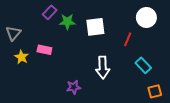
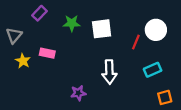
purple rectangle: (50, 12) -> (40, 13), moved
white circle: (146, 17) -> (156, 30), moved
cyan rectangle: (143, 65) -> (153, 70), turned -70

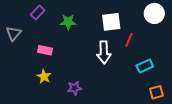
white square: (102, 29) -> (111, 22), moved
white circle: (156, 30) -> (154, 13), moved
yellow star: (23, 61) -> (44, 76), moved
white arrow: (109, 72) -> (104, 52), moved

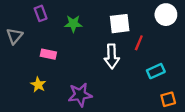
purple rectangle: (38, 12) -> (41, 13), turned -64
yellow star: (44, 76) -> (38, 85), moved
purple star: (74, 88) -> (80, 95), size x1.5

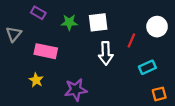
purple rectangle: (41, 13) -> (38, 13), turned -40
white circle: (166, 15) -> (157, 27), moved
white square: (120, 24) -> (98, 22), moved
pink rectangle: (48, 54) -> (46, 51), size x1.5

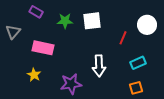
white arrow: (106, 53) -> (99, 66), moved
orange square: (159, 94) -> (136, 88), moved

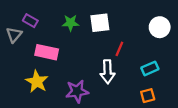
purple rectangle: (36, 12) -> (30, 21), moved
red line: (123, 38) -> (119, 49), moved
yellow star: (34, 75) -> (37, 82), size x1.5

